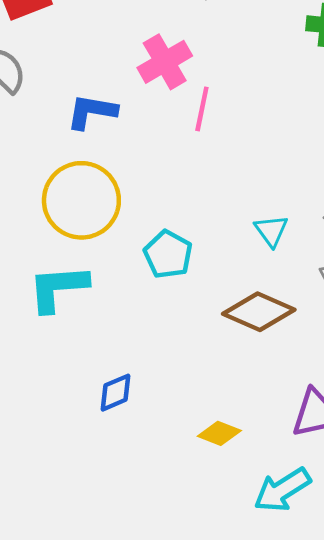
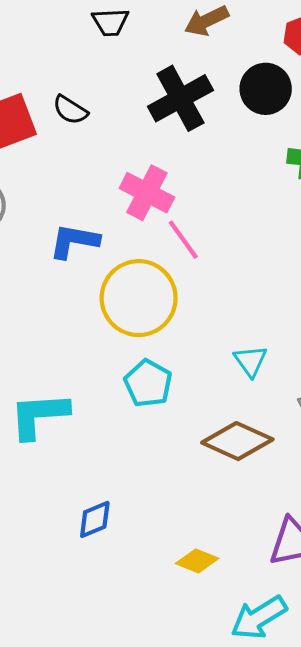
pink cross: (165, 62) -> (147, 193), turned -33
pink line: (202, 109) -> (183, 240), turned -48
yellow circle: (81, 200) -> (139, 298), moved

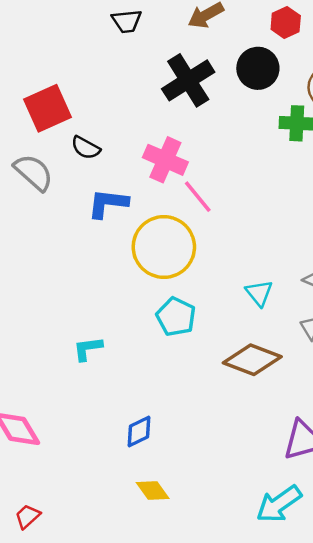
black semicircle: (70, 110) -> (86, 148), moved
cyan L-shape: (39, 415) -> (88, 349), size x0.6
yellow diamond: (197, 561) -> (153, 490), moved, turned 36

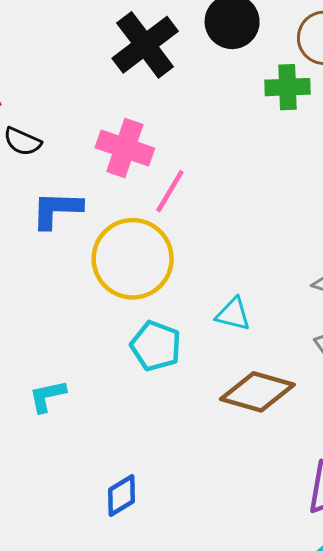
pink line: (198, 197) -> (170, 191), turned 75
cyan triangle: (259, 293) -> (233, 314), moved, turned -32

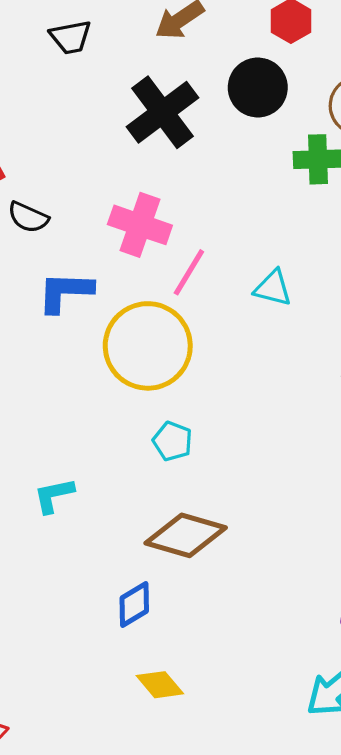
cyan triangle: (233, 314) -> (273, 288), moved
cyan pentagon: (156, 346) -> (173, 441), size x0.7
brown diamond: (257, 392) -> (186, 535), moved

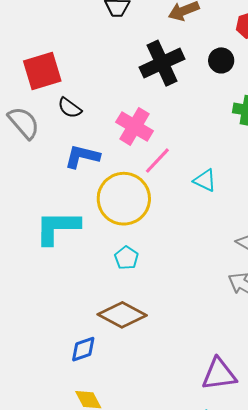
black circle: (258, 88) -> (221, 60), size x0.7
cyan L-shape: (54, 495) -> (57, 227), moved, size x1.8

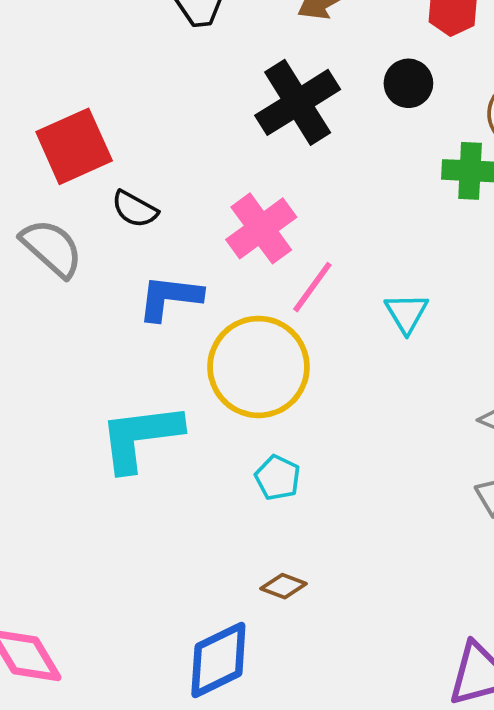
pink cross: (135, 126) -> (261, 228), turned 30
cyan triangle: (205, 180) -> (406, 313), turned 40
brown diamond: (122, 315) -> (284, 586), size x0.5
blue diamond: (83, 349) -> (218, 660), size x1.5

